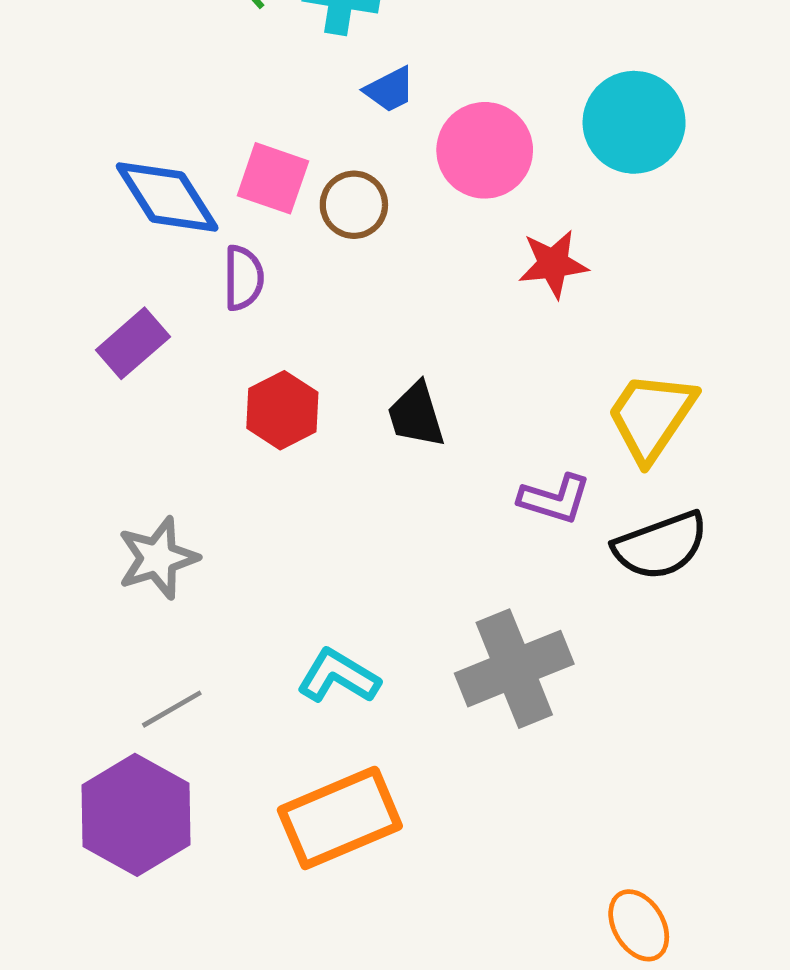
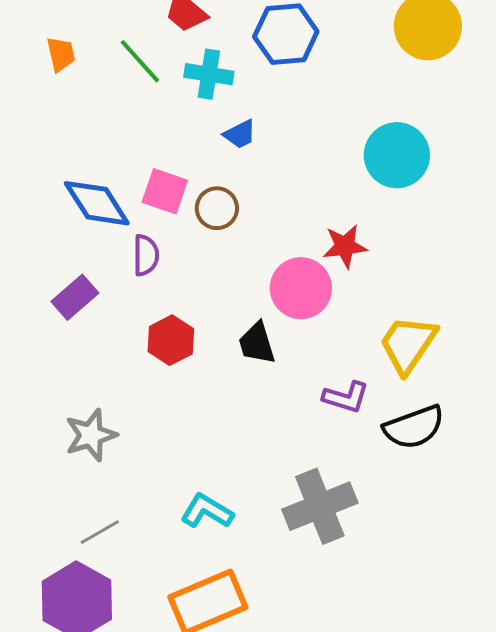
pink circle: (485, 150) -> (301, 288), moved

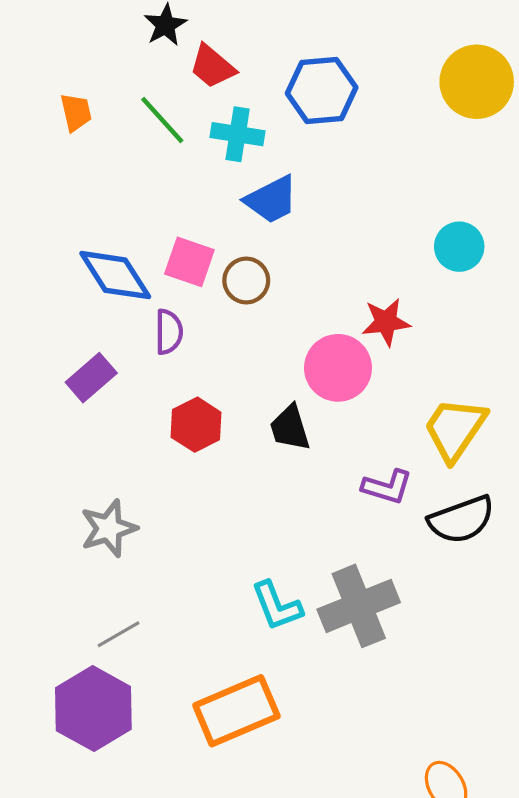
blue trapezoid: (240, 134) -> (271, 200), size x1.5
cyan circle: (397, 155) -> (459, 247), moved, size x0.7
cyan L-shape: (207, 511) -> (277, 606), moved, turned -142

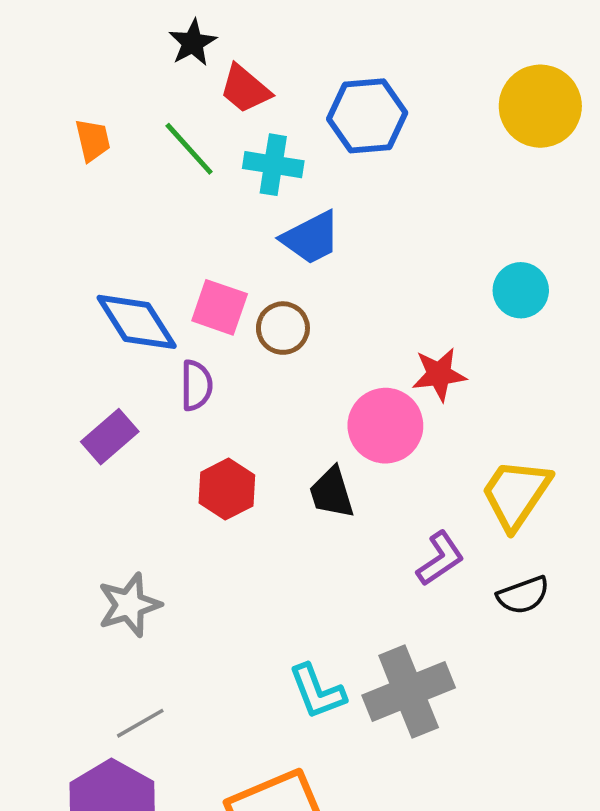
purple L-shape: (387, 487) -> (440, 559), turned -51
black semicircle: (461, 520) -> (523, 595), size x0.7

